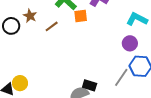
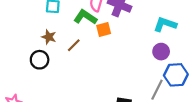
black circle: (11, 26) -> (40, 60), moved

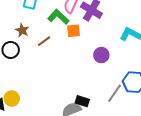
purple circle: (161, 52) -> (101, 55), moved

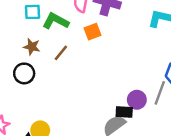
green L-shape: (58, 17) -> (56, 21), moved
purple circle: (101, 55) -> (137, 100), moved

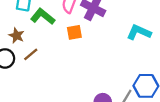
brown line: (61, 53) -> (31, 54), moved

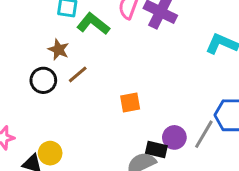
orange square: (74, 32) -> (130, 103), moved

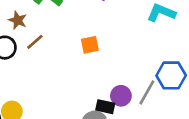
orange square: (130, 103) -> (90, 45), moved

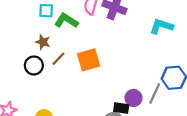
orange square: (90, 45) -> (89, 60), moved, size x1.5

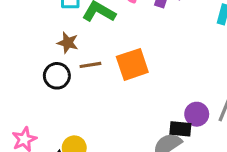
brown line: (58, 59) -> (90, 65), turned 40

